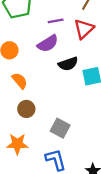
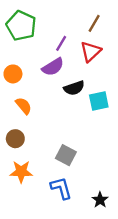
purple line: (56, 21) -> (61, 43), turned -49
brown circle: (26, 109) -> (15, 139), moved

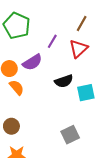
purple semicircle: (53, 67) -> (32, 62), moved
orange semicircle: (24, 106) -> (17, 87), moved
gray square: (66, 155) -> (70, 135), moved, turned 36

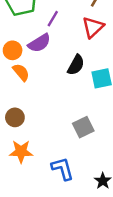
purple line: (52, 41) -> (53, 19), moved
black semicircle: (64, 81) -> (76, 65), turned -42

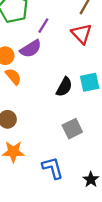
red triangle: (93, 27) -> (82, 34), turned -30
black semicircle: (76, 65) -> (64, 87), moved

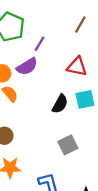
red triangle: (82, 34) -> (77, 66), moved, turned -35

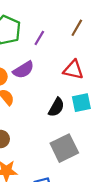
purple line: (40, 44) -> (39, 38), moved
gray square: (68, 145) -> (64, 148), size x1.4

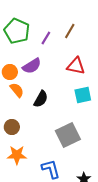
brown line: (77, 28) -> (70, 31), moved
black semicircle: (56, 107) -> (41, 99), moved

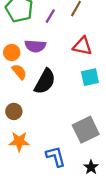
purple semicircle: (32, 66) -> (35, 46), turned 36
black semicircle: (41, 99) -> (45, 81), size x1.4
gray square: (68, 135) -> (86, 130), moved

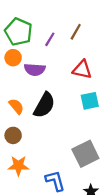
orange circle: (12, 53) -> (13, 58), moved
orange semicircle: (19, 72) -> (16, 106), moved

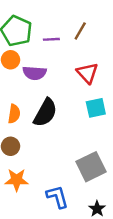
purple line: (50, 39) -> (51, 39), turned 56
red triangle: (82, 70) -> (87, 73), turned 36
orange semicircle: (16, 106) -> (14, 114), turned 49

